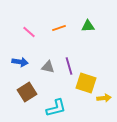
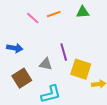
pink line: (29, 32) -> (33, 18), moved
gray triangle: (48, 67) -> (46, 64), moved

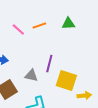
purple line: (64, 52) -> (49, 64), turned 30

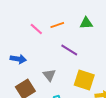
purple line: (49, 64) -> (69, 50), moved, turned -72
gray triangle: (31, 76) -> (49, 75), turned 40

